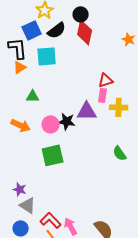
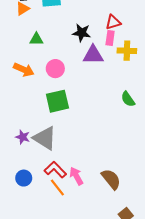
black star: (67, 121) -> (82, 33), moved
gray triangle: (28, 205) -> (45, 138), moved, size x1.4

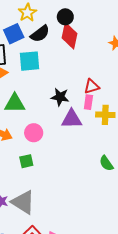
green triangle: (36, 39) -> (15, 103), size x1.5
green square: (57, 101) -> (26, 161), moved, size x0.6

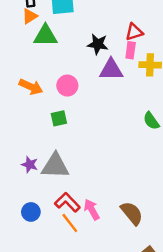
green triangle: (15, 103) -> (45, 36), moved
gray triangle: (23, 202) -> (55, 166), turned -30

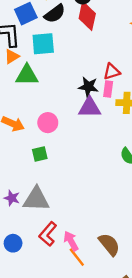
black star: (98, 44) -> (88, 87), moved
red L-shape: (67, 202) -> (48, 234), turned -95
orange line: (70, 223) -> (77, 257), moved

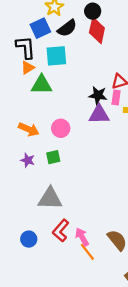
purple star: (12, 198) -> (28, 160), moved

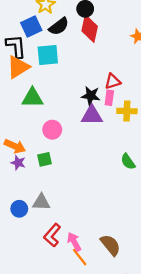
orange triangle: (28, 68) -> (18, 67), size x1.6
green triangle: (42, 85) -> (32, 98), moved
orange arrow: (29, 129) -> (15, 146), moved
gray triangle: (50, 199) -> (41, 202), size x0.7
blue circle: (29, 239) -> (19, 209), moved

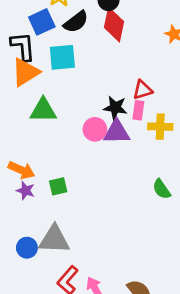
pink circle: (52, 130) -> (95, 129), moved
gray triangle: (41, 202) -> (54, 240), size x1.4

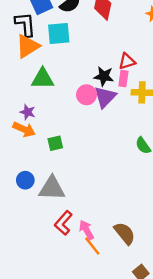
purple triangle: (117, 132) -> (105, 97), turned -45
purple star: (26, 191) -> (28, 112), moved
blue circle: (27, 248) -> (25, 180), moved

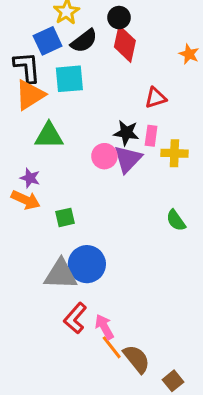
red triangle: (127, 61) -> (155, 98), moved
blue circle: (25, 180) -> (87, 264), moved, size x1.6
brown semicircle: (125, 233) -> (137, 359), moved

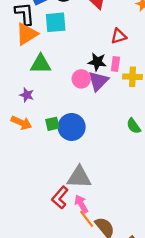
orange arrow: (26, 200) -> (21, 123), moved
blue circle: (87, 264) -> (72, 127), moved
gray triangle: (61, 274) -> (79, 177), moved

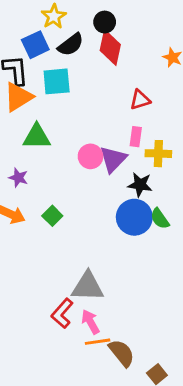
black star: (97, 62) -> (140, 185), moved
green square: (52, 124) -> (52, 216), turned -32
blue circle: (72, 127) -> (134, 217), moved
orange line: (87, 219) -> (98, 342), turned -60

